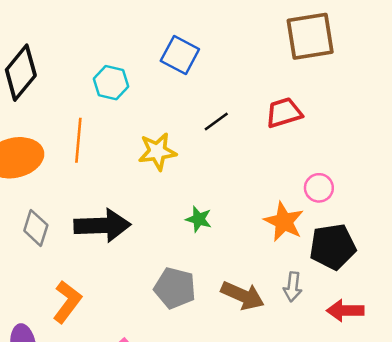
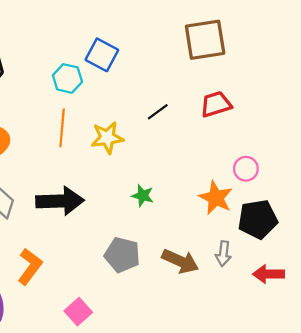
brown square: (310, 36) -> (205, 40), moved
blue square: (180, 55) -> (102, 55), moved
orange line: (78, 140) -> (62, 128), moved

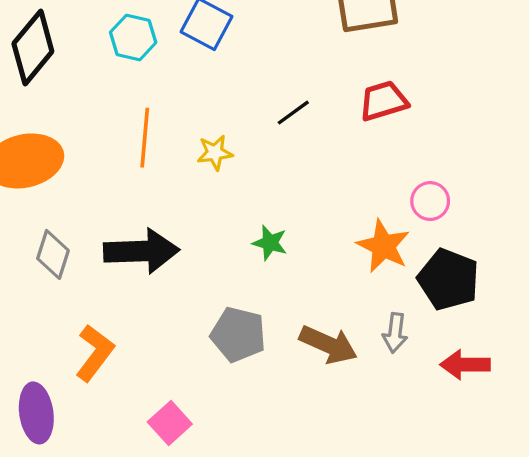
cyan hexagon: (67, 78) -> (133, 37), moved
yellow star: (107, 138) -> (215, 153), size x0.7
black pentagon: (258, 219) -> (448, 279), turned 30

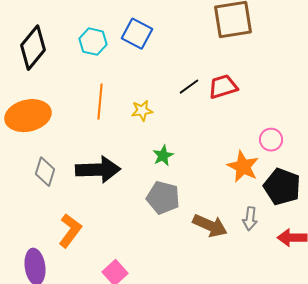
red trapezoid: (383, 101) -> (223, 87), moved
green star: (270, 243) -> (163, 156), moved, turned 30
gray pentagon: (238, 335) -> (163, 198), moved

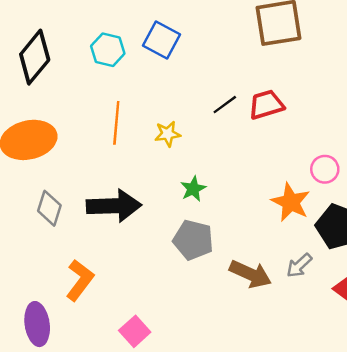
gray arrow: (250, 219) -> (299, 266), turned 40

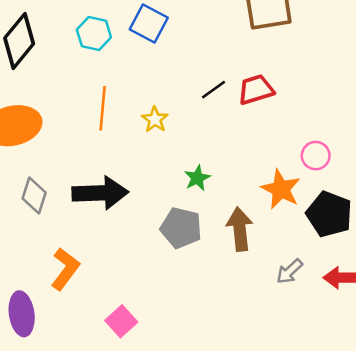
yellow star: (168, 134) -> (155, 119), turned -30
green star: (193, 189) -> (197, 178), moved
gray arrow: (299, 266) -> (289, 271), moved
brown arrow: (250, 274) -> (240, 229), moved, turned -120

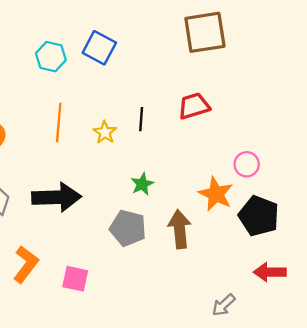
black line: (213, 90) -> (141, 119), moved, turned -50
gray arrow: (289, 271) -> (224, 305), moved
pink square: (121, 321) -> (75, 279), moved, turned -36

